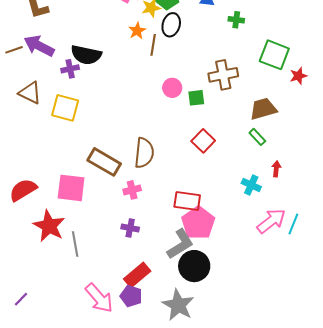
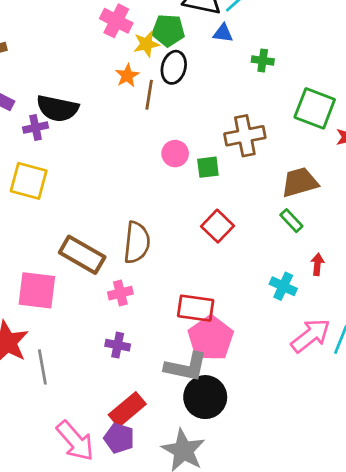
gray L-shape: (180, 244) -> (186, 367), turned 44

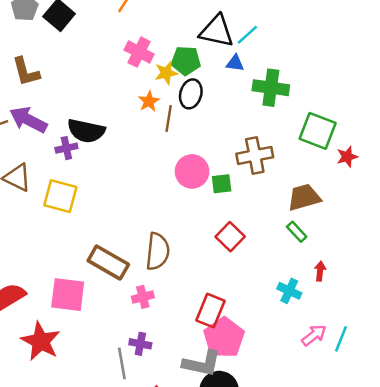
green cross: (263, 60) -> (271, 88), size x1.8
pink circle: (175, 154) -> (192, 171), size x1.4
red rectangle: (196, 308) -> (210, 311), turned -76
pink arrow: (311, 336) -> (314, 335), size x0.7
gray line: (42, 367) -> (122, 363), moved

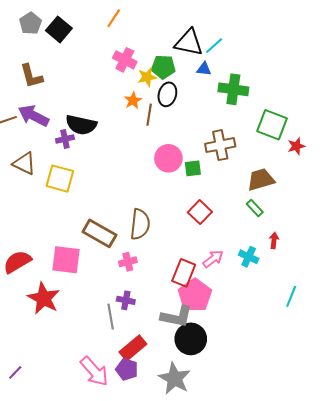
pink arrow: (314, 335) -> (213, 259), moved

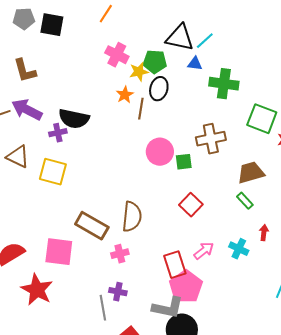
gray pentagon: (30, 23) -> (24, 19), turned 30
black square: (59, 29) -> (52, 25), turned -30
red rectangle: (184, 273) -> (175, 265), turned -40

